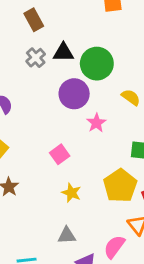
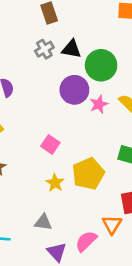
pink star: (96, 123) -> (99, 104), moved
pink square: (60, 154) -> (50, 144), turned -30
yellow pentagon: (120, 186) -> (88, 174), moved

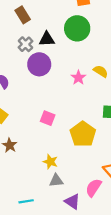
green circle: (101, 65) -> (77, 28), moved
purple circle: (74, 90) -> (39, 64), moved
yellow star: (55, 183) -> (50, 162), moved

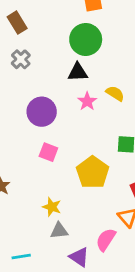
black triangle: (47, 39) -> (78, 72), moved
purple circle: (39, 64) -> (42, 112), moved

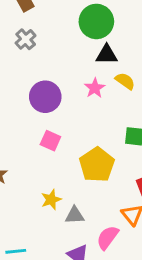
black triangle: (78, 72) -> (107, 55), moved
yellow star: (52, 207) -> (51, 200), turned 30
gray triangle: (59, 231) -> (75, 215), moved

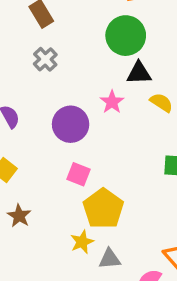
pink star: (95, 88) -> (112, 102), moved
yellow pentagon: (97, 165) -> (103, 209), moved

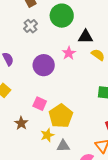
green circle: (126, 36) -> (62, 16), moved
pink square: (79, 174) -> (40, 104), moved
brown star: (19, 216) -> (21, 123), moved

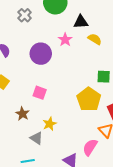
yellow pentagon: (61, 116) -> (89, 99), moved
gray triangle: (63, 146) -> (36, 138), moved, turned 40

